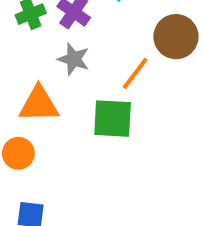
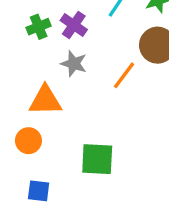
green square: (113, 119) -> (97, 159), moved

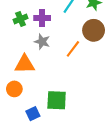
purple cross: (74, 25) -> (42, 18), turned -35
blue square: (39, 191) -> (33, 114), moved, turned -32

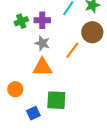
orange triangle: (25, 64) -> (42, 67), moved

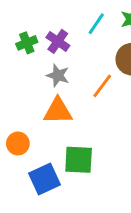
purple cross: (42, 20) -> (58, 41), turned 35
blue square: (33, 113) -> (45, 179), size x1.5

